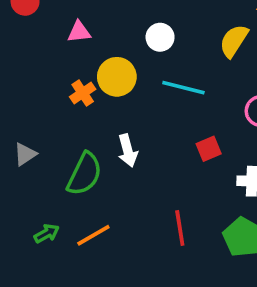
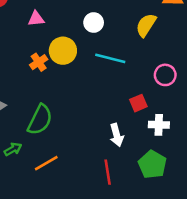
red square: (209, 149) -> (138, 103), moved
white arrow: (128, 151) -> (117, 135), moved
red line: (180, 228) -> (108, 172), moved
green arrow: (47, 233) -> (13, 149), moved

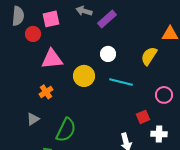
pink triangle: (36, 19) -> (52, 59), moved, size x1.6
orange cross: (39, 62) -> (46, 92), moved

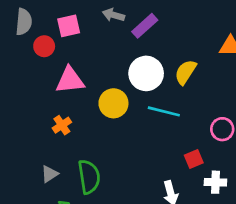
white circle: (108, 54) -> (146, 73), size x1.6
yellow semicircle: (149, 56) -> (186, 72), moved
gray triangle: (33, 119) -> (50, 174), moved
green semicircle: (66, 130) -> (89, 177), turned -35

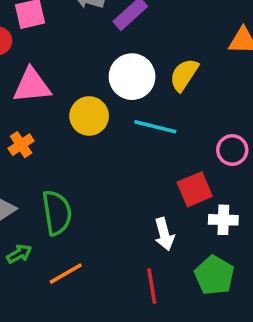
red square: (194, 159) -> (195, 189), size x1.4

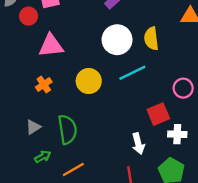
yellow semicircle: (184, 75) -> (151, 39), turned -40
yellow circle: (89, 116) -> (89, 81), moved
cyan line: (155, 127) -> (132, 73), turned -40

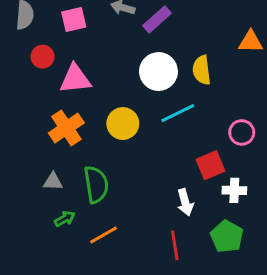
red circle: (28, 16) -> (43, 57), moved
orange cross: (44, 85) -> (66, 128), size x1.6
gray triangle: (33, 127) -> (53, 181), turned 35

